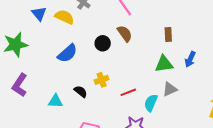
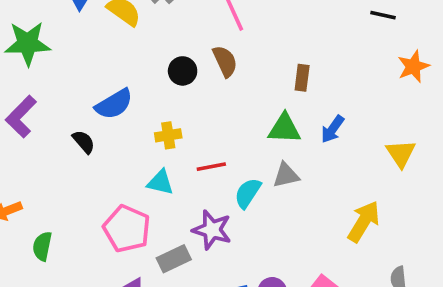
blue semicircle: (67, 53) -> (114, 104), moved
black semicircle: (81, 92) -> (84, 142), moved
cyan triangle: (56, 101) -> (160, 182), moved

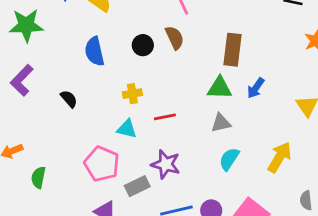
brown rectangle: (302, 78) -> (233, 50), size x1.6
blue semicircle: (114, 104) -> (94, 51), moved, turned 108
cyan semicircle: (248, 193) -> (229, 159), moved

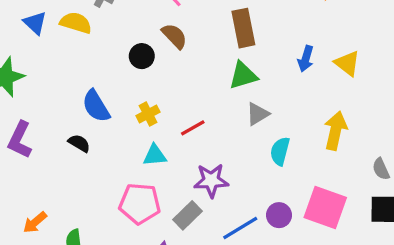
blue semicircle: (94, 51) -> (96, 106), moved
blue arrow: (256, 88) -> (306, 59), moved

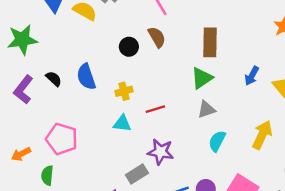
green triangle: (243, 75) -> (202, 78), turned -30
black semicircle: (79, 143) -> (54, 79), moved
pink pentagon: (140, 204) -> (62, 139), moved

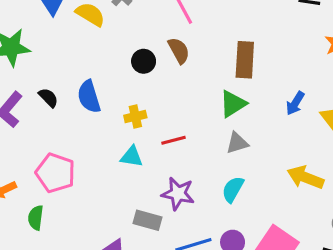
yellow arrow: (262, 135) -> (305, 177), turned -96
cyan semicircle: (217, 141) -> (233, 189), moved
gray rectangle: (137, 174) -> (147, 220), turned 45

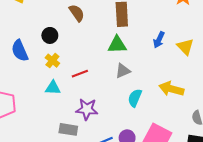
black circle: (144, 61) -> (50, 35), moved
green triangle: (233, 104) -> (117, 45), turned 36
yellow cross: (135, 116) -> (52, 61), turned -32
cyan semicircle: (233, 189) -> (135, 98), moved

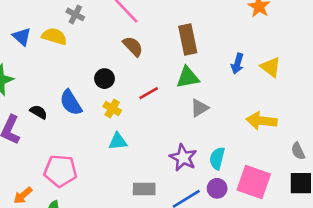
red line: (80, 74) -> (149, 93), moved
cyan semicircle: (135, 98) -> (217, 158), moved
purple star: (87, 109) -> (183, 158), moved, turned 30

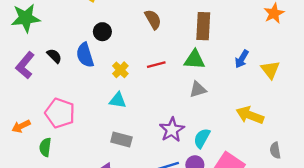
black circle: (104, 79) -> (102, 32), moved
gray rectangle: (144, 189) -> (121, 140), moved

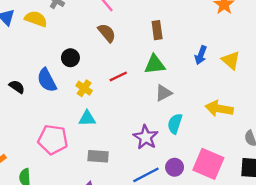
brown rectangle: (203, 26) -> (157, 30), size x0.7
black circle: (102, 32) -> (70, 58), moved
pink pentagon: (60, 113) -> (53, 140), moved
cyan semicircle: (202, 138) -> (175, 124), moved

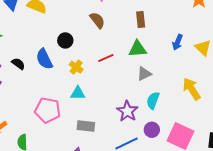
yellow arrow: (219, 109) -> (192, 89), turned 45
purple circle: (175, 167) -> (152, 130), moved

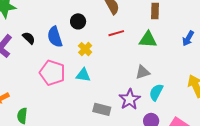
red line: (106, 58) -> (116, 33), moved
gray triangle: (144, 74) -> (143, 72), moved
pink pentagon: (48, 110) -> (52, 73), moved
gray rectangle: (86, 126) -> (102, 109), moved

